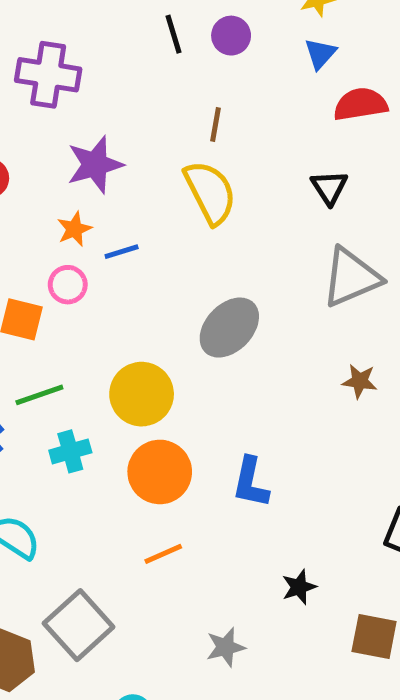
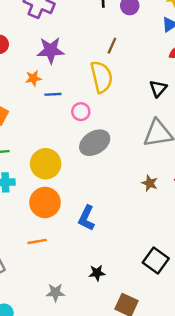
pink circle: (68, 285) -> (81, 112), moved

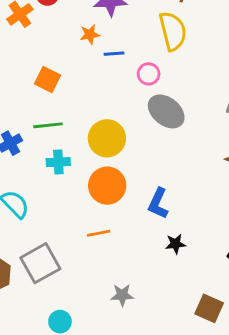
gray ellipse: (95, 143) -> (166, 111), turned 72
black star: (97, 273) -> (175, 244), moved

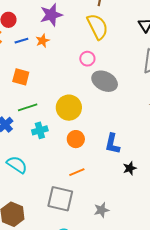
blue line: (114, 54) -> (21, 41), moved
orange circle: (107, 186) -> (76, 139), size x0.7
gray square: (40, 263) -> (60, 199), moved, turned -36

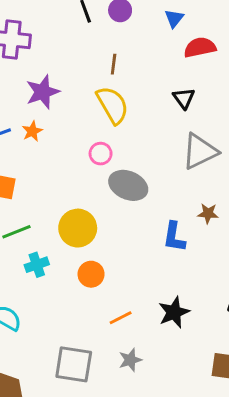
blue L-shape: (112, 144) -> (174, 237), moved
black star: (130, 168) -> (174, 312), size x1.5
orange line: (77, 172) -> (121, 318), moved
gray star: (101, 210) -> (130, 360), moved

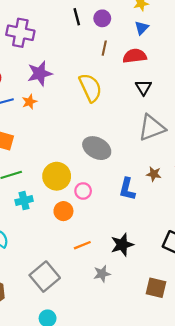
red semicircle: (200, 47) -> (135, 56), moved
brown line: (114, 64) -> (104, 48), moved
pink circle: (101, 154) -> (83, 191), moved
gray star: (130, 360) -> (102, 274), moved
gray square: (74, 364) -> (45, 277), turned 36

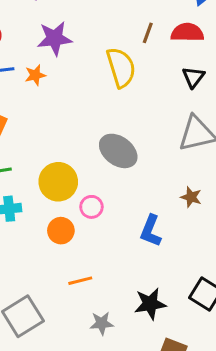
brown line: (104, 48) -> (148, 33), moved
blue L-shape: (127, 189) -> (151, 231), moved
black star: (122, 245) -> (150, 304), moved

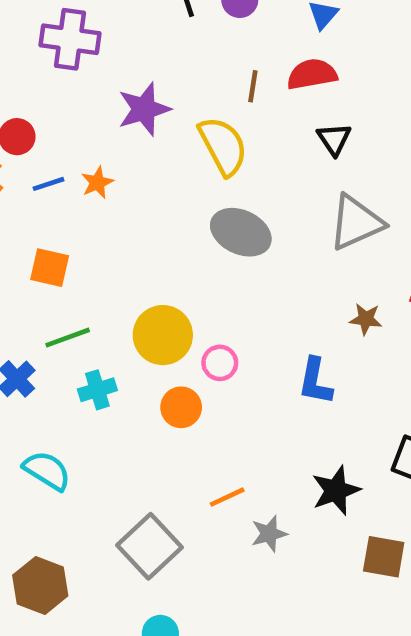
purple star: (55, 38) -> (144, 109), moved
gray ellipse: (118, 151) -> (241, 232), moved
orange line: (80, 281) -> (227, 497), moved

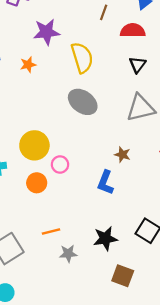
brown line: (253, 86) -> (104, 12), moved
orange star: (97, 183) -> (28, 65), moved
brown star: (366, 319) -> (122, 155), moved

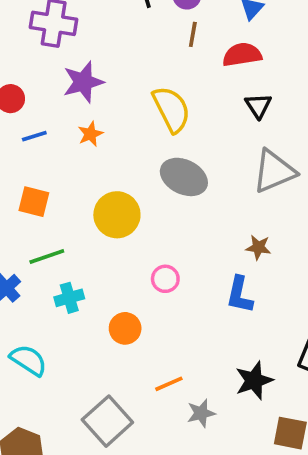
purple star: (46, 32) -> (83, 82), moved
yellow circle: (34, 145) -> (117, 215), moved
orange circle: (37, 183) -> (125, 328), moved

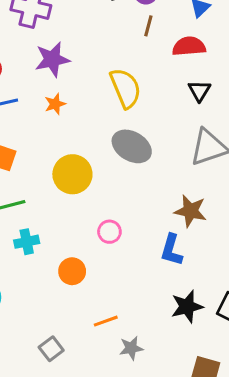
brown star: (258, 247) -> (190, 211), size x1.5
black star: (254, 380) -> (187, 306), moved
gray square: (107, 421) -> (51, 349), size x0.6

